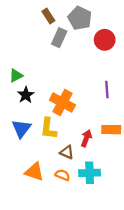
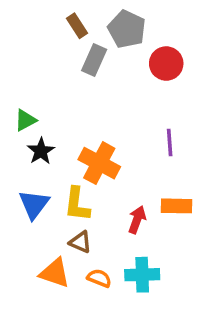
brown triangle: (67, 152) -> (80, 242), moved

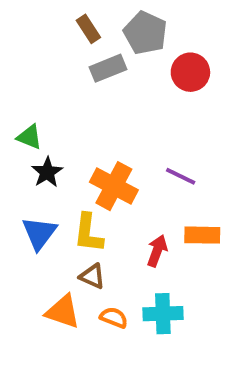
gray rectangle: (94, 60) -> (108, 68), turned 44
green triangle: (25, 120) -> (29, 137), turned 50
purple line: (170, 142) -> (181, 176), moved, turned -60

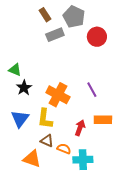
purple line: (181, 176) -> (92, 90), turned 35
orange semicircle: (114, 318) -> (64, 149), moved

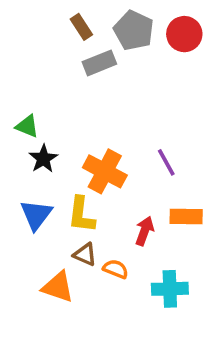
red circle: (97, 37) -> (184, 34), moved
cyan cross: (83, 160) -> (170, 289), moved

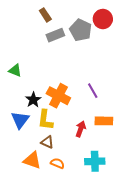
gray pentagon: (134, 30) -> (81, 30), moved
black star: (43, 159) -> (33, 100), moved
orange semicircle: (116, 269) -> (57, 163), moved

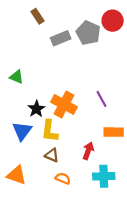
brown rectangle: (45, 15) -> (38, 16), moved
red arrow: (81, 129) -> (88, 151), moved
orange triangle: (32, 160) -> (17, 175), moved

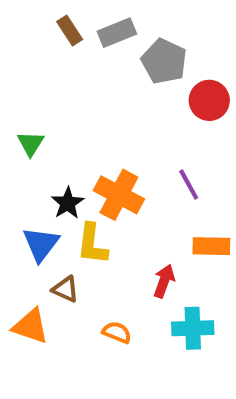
red circle: (113, 21) -> (209, 100), moved
gray rectangle: (61, 38) -> (117, 33), moved
green triangle: (17, 77) -> (31, 143), turned 40
brown triangle: (52, 155) -> (66, 289), moved

